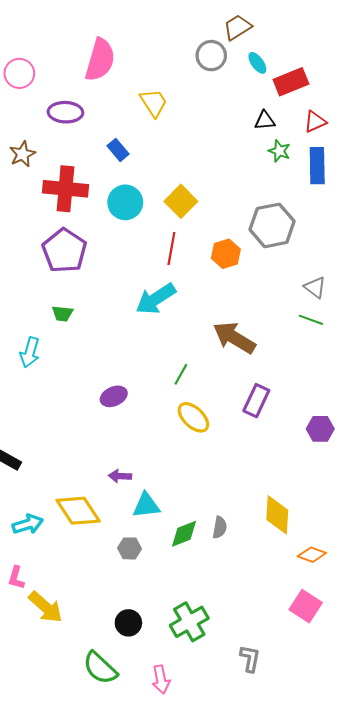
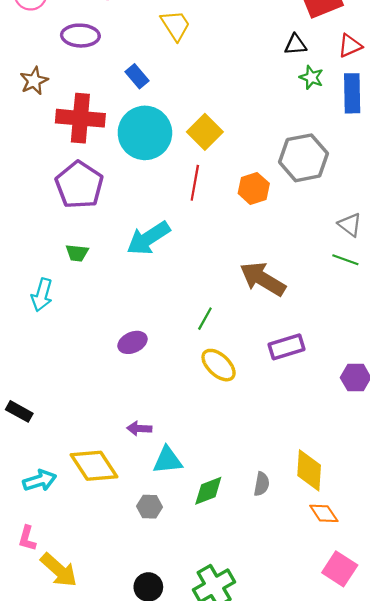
cyan circle: (125, 202) -> (145, 133), size x1.4
cyan arrow: (156, 299) -> (148, 238), moved
purple rectangle: (256, 401) -> (286, 347), turned 48
gray semicircle: (220, 527) -> (262, 484), moved
orange diamond: (312, 555) -> (324, 513), moved, turned 36

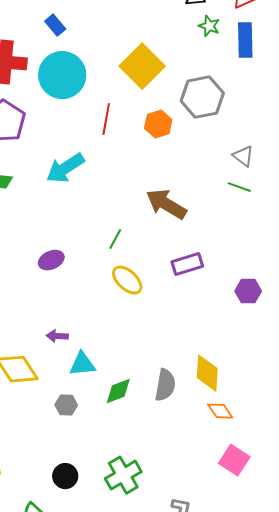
yellow square: (205, 132) -> (142, 66), moved, size x1.4
gray semicircle: (262, 484) -> (165, 385), size x1.5

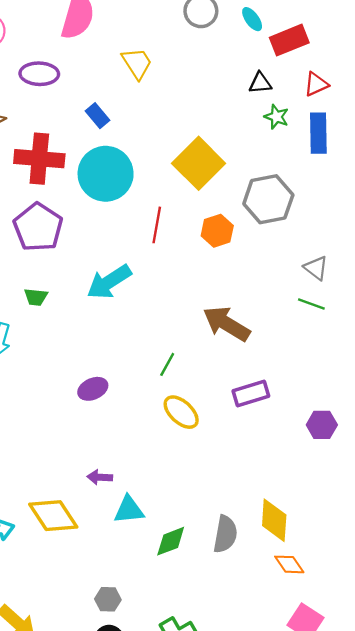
gray hexagon: (66, 405) -> (108, 599), moved

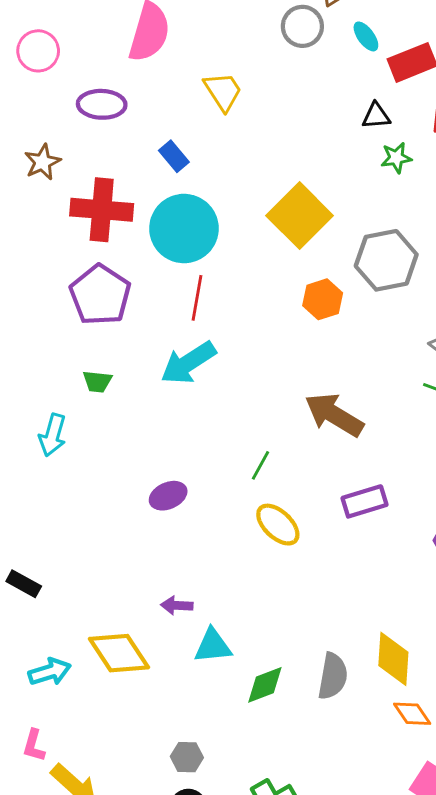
green star: (276, 117) -> (396, 158), turned -30
red line: (157, 225) -> (197, 298), moved

